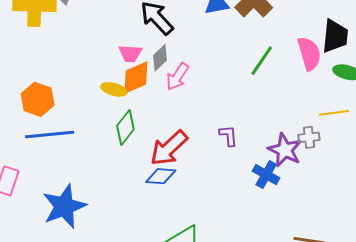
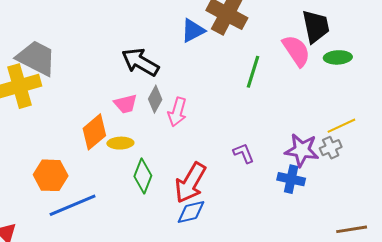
orange diamond: (136, 77) -> (94, 132), moved
yellow line: (334, 113) -> (341, 126), moved
gray cross: (309, 137) -> (331, 148), moved

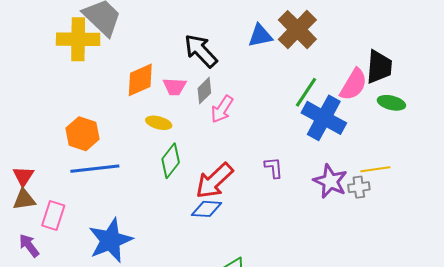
pink semicircle: (296, 51) -> (354, 85), turned 48
orange diamond: (94, 132) -> (140, 80), moved
blue cross: (291, 179) -> (324, 118), moved, size x1.6

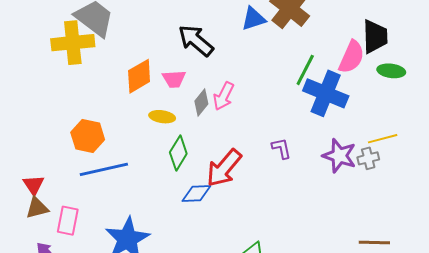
gray diamond: (204, 91) -> (201, 103), moved
blue diamond: (207, 209) -> (196, 193), moved

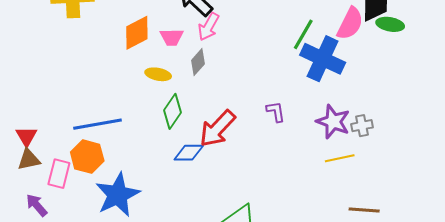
green ellipse: (391, 71) -> (390, 24), moved
pink arrow: (224, 96) -> (209, 27), moved
orange hexagon: (88, 136) -> (87, 157), moved
yellow line: (383, 139) -> (340, 158), moved

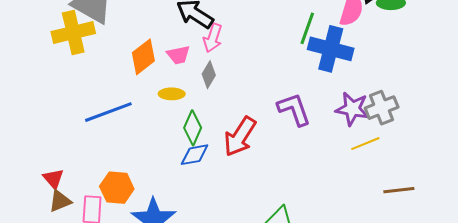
purple L-shape: (276, 112) -> (294, 109), size x1.6
blue line: (97, 124) -> (108, 112), moved
gray cross: (362, 126) -> (382, 108), size x1.5
blue diamond: (189, 153) -> (195, 155), moved

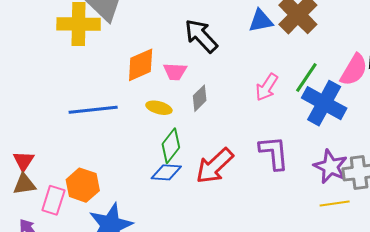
pink arrow: (213, 38) -> (267, 87), moved

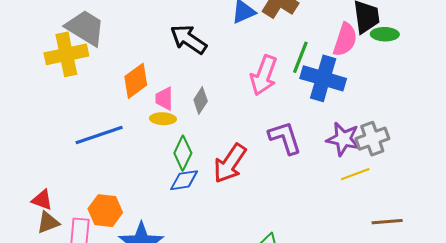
pink trapezoid: (175, 72) -> (164, 99), moved, turned 100
pink arrow: (267, 87) -> (264, 75), size x1.4
red triangle: (23, 161) -> (42, 200), turned -30

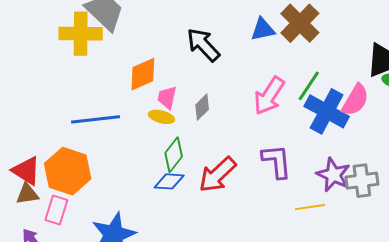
pink semicircle: (345, 40) -> (355, 100), moved
yellow line: (355, 174) -> (310, 207), moved
red triangle: (42, 200) -> (26, 171), size x1.4
orange hexagon: (105, 211) -> (68, 171), moved, size x1.4

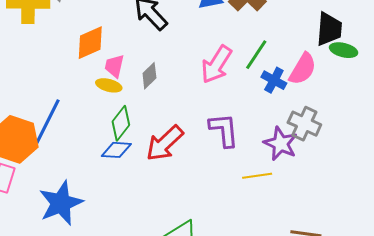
blue cross: (327, 111) -> (274, 80), size x0.6
blue line: (96, 119) -> (47, 122), moved, turned -57
gray cross: (362, 181) -> (304, 124), moved, turned 32

